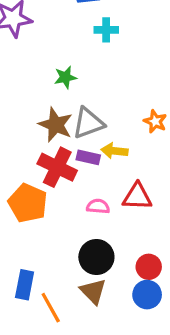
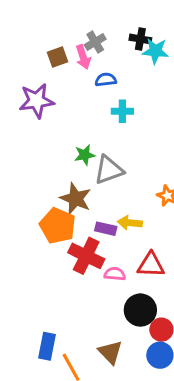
gray triangle: (88, 123) -> (109, 170), moved
red cross: (57, 167) -> (86, 256), moved
orange pentagon: (28, 203) -> (58, 226), moved
black circle: (96, 257) -> (140, 310), moved

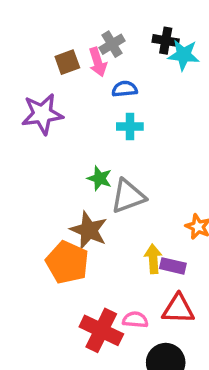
cyan cross: (122, 111) -> (130, 126), moved
green star: (85, 155) -> (99, 178), turned 30
yellow arrow: (130, 223) -> (153, 259), turned 80
purple rectangle: (106, 229) -> (173, 266), moved
red cross: (86, 256) -> (101, 330), moved

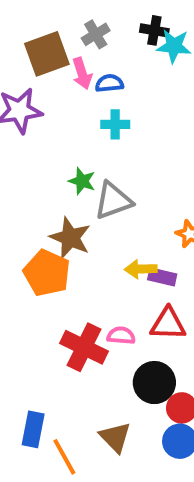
brown square: (67, 62) -> (47, 54), size x1.6
pink arrow: (98, 62) -> (82, 73), moved
yellow arrow: (153, 259) -> (141, 269), turned -88

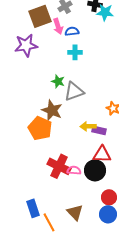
pink semicircle: (121, 336) -> (74, 170), moved
black circle: (154, 383) -> (95, 170), moved
blue rectangle: (33, 429) -> (33, 208), turned -30

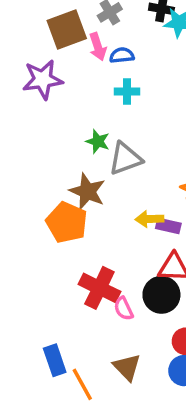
pink semicircle: (74, 170) -> (124, 309), moved, turned -120

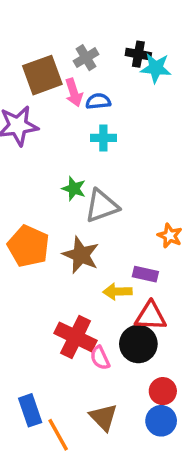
brown star: (87, 191) -> (81, 255), moved
yellow arrow: (149, 219) -> (117, 292), moved
orange pentagon: (67, 222) -> (28, 246), moved

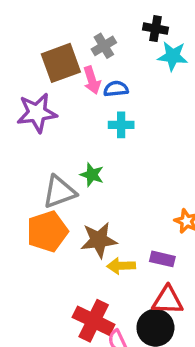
black cross: (138, 54) -> (155, 29), moved
gray triangle: (102, 206) -> (59, 192), moved
orange pentagon: (28, 246) -> (47, 231), turned 30
brown star: (81, 255) -> (99, 240), turned -30
yellow arrow: (117, 292) -> (121, 266), moved

